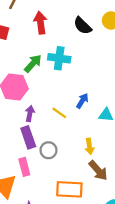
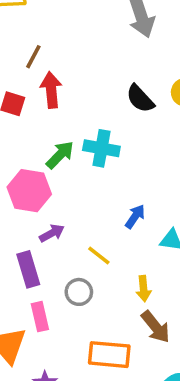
red arrow: (40, 23) -> (51, 90), moved
purple arrow: (30, 113) -> (52, 233), turned 49
yellow line: (59, 113) -> (99, 256), moved
purple rectangle: (28, 137) -> (28, 269), moved

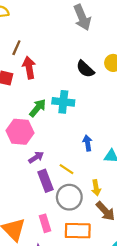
blue arrow: (135, 216) -> (88, 143), turned -40
purple rectangle: (28, 269) -> (45, 181), moved
gray circle: (79, 292) -> (69, 197), moved, size x1.5
pink rectangle: (40, 317) -> (45, 223), moved

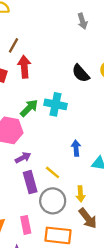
gray arrow: (82, 17) -> (82, 21), size x0.6

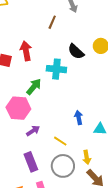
brown line: (13, 45) -> (52, 22), moved
cyan cross: (56, 104) -> (56, 69), moved
purple rectangle: (30, 182) -> (31, 162), moved

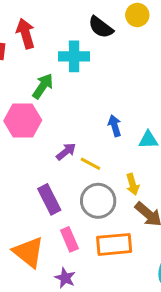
purple arrow: (33, 131) -> (66, 152), moved

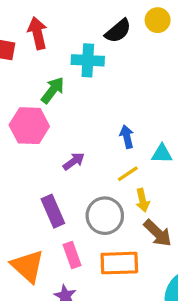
black semicircle: (101, 27) -> (118, 31), turned -80
yellow line: (90, 164) -> (128, 174), moved, turned -65

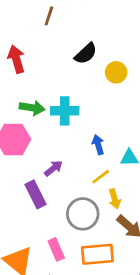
yellow circle: (158, 20) -> (116, 72), moved
cyan cross: (88, 60) -> (65, 111), moved
green arrow: (53, 90) -> (32, 108), turned 65
purple rectangle: (53, 211) -> (35, 194), moved

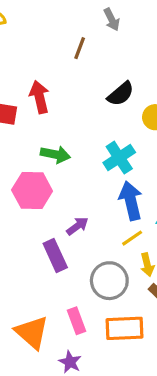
cyan cross: (65, 111) -> (119, 158), moved, turned -36
blue arrow: (98, 145) -> (131, 201), size x1.6

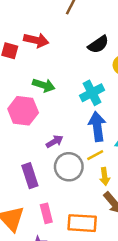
red arrow: (39, 97) -> (36, 40), turned 110
purple rectangle: (55, 256) -> (30, 176), moved
gray circle: (109, 281) -> (69, 167), moved

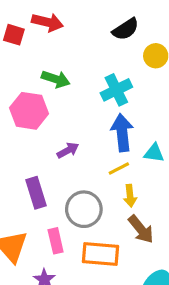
gray circle: (69, 167) -> (84, 209), moved

